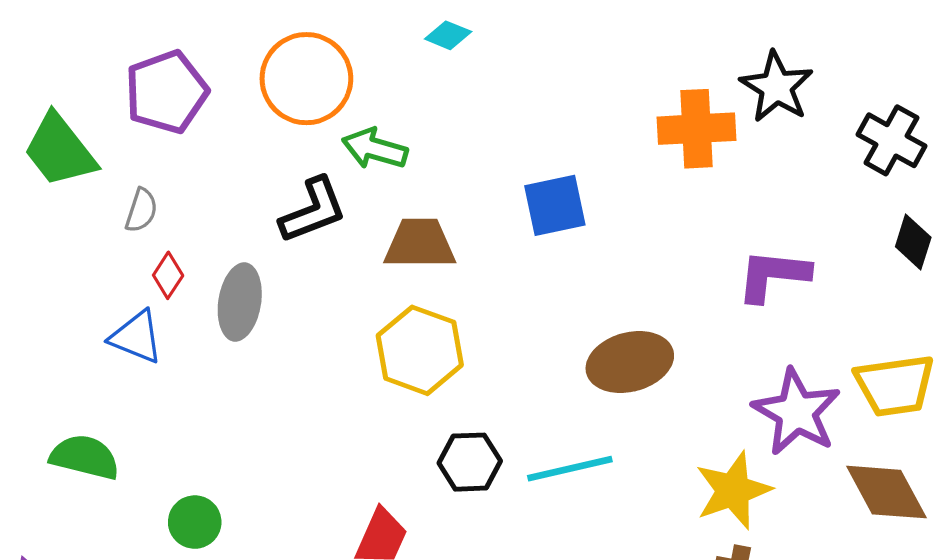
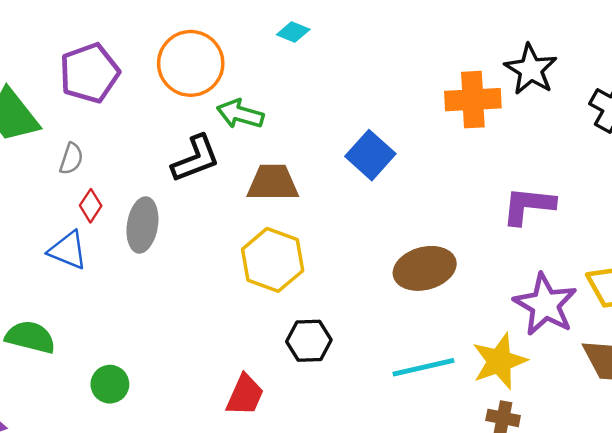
blue square: (555, 205) -> (370, 155), turned -36
cyan line: (570, 469) -> (423, 367), moved

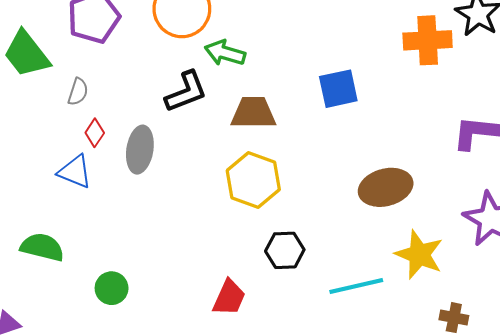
blue square: (370, 155) -> (338, 89), turned 36
yellow star: (499, 361) -> (419, 255), moved, turned -30
cyan line: (423, 367) -> (356, 286), moved

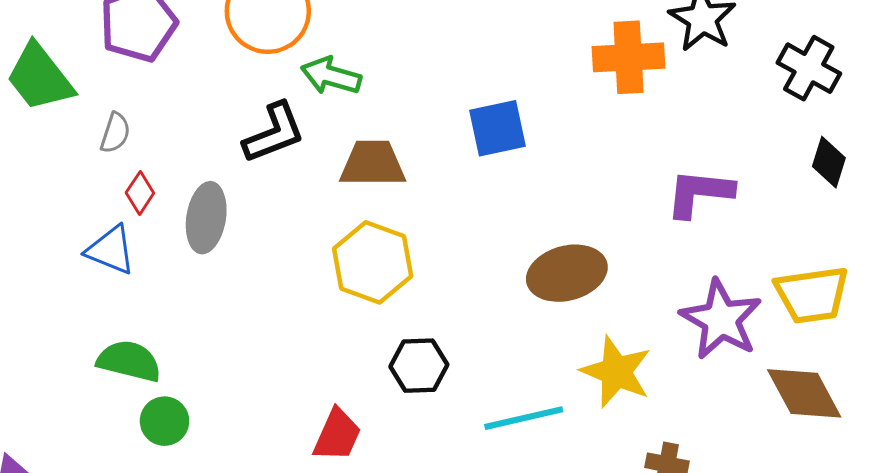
green semicircle: (42, 247) -> (129, 361), moved

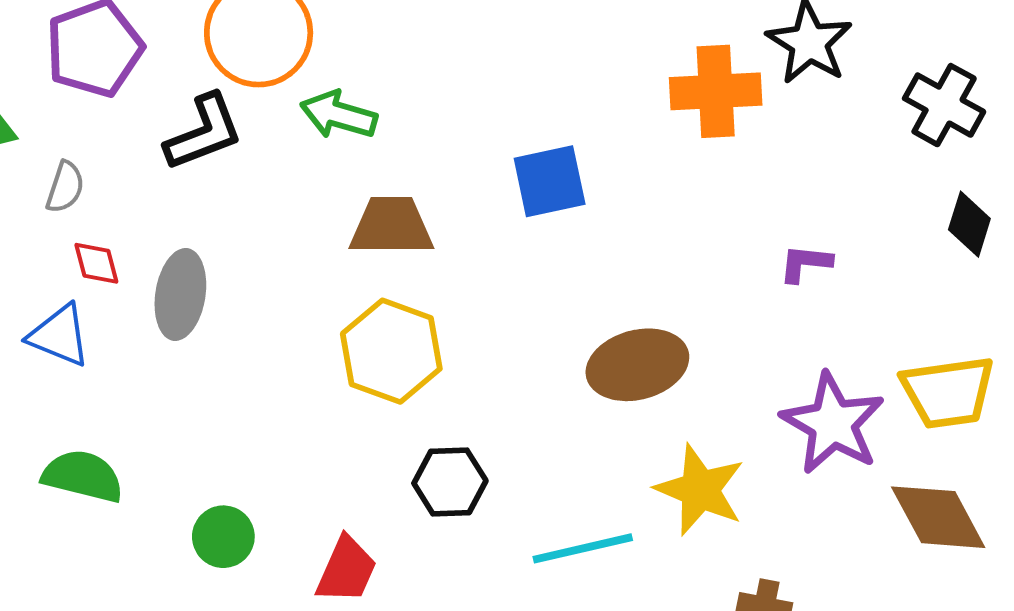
black L-shape: (274, 133) -> (204, 132), moved
red diamond: (140, 193) -> (96, 263), turned -48
purple L-shape: (699, 193) -> (805, 263), size x0.6
green circle: (165, 421) -> (223, 537), moved

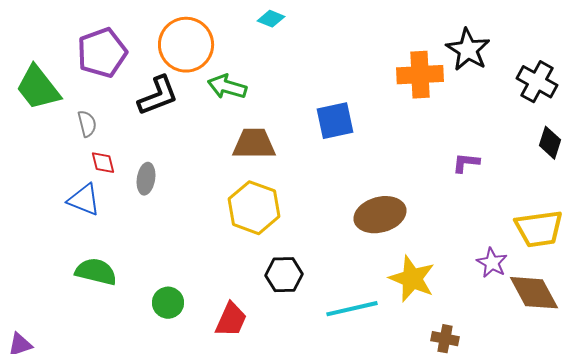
gray semicircle: (65, 187) -> (87, 124), turned -32
gray ellipse: (180, 295) -> (146, 179), size x0.7
purple star: (833, 423) -> (492, 263), moved, size x0.6

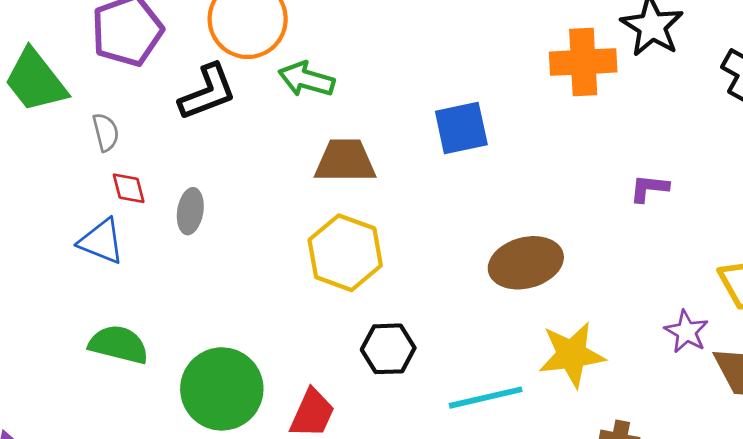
yellow star: (412, 279) -> (572, 355), turned -30
green circle: (168, 303) -> (222, 389), size x1.8

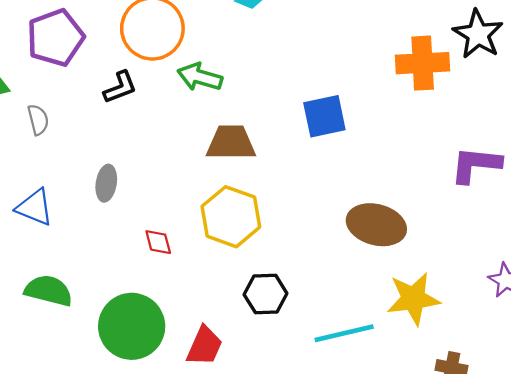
black L-shape: (207, 92) -> (120, 87), size x0.7
red diamond: (129, 188) -> (158, 242), moved
purple L-shape: (649, 188) -> (476, 165), size x1.6
brown ellipse: (526, 263) -> (376, 225), turned 30

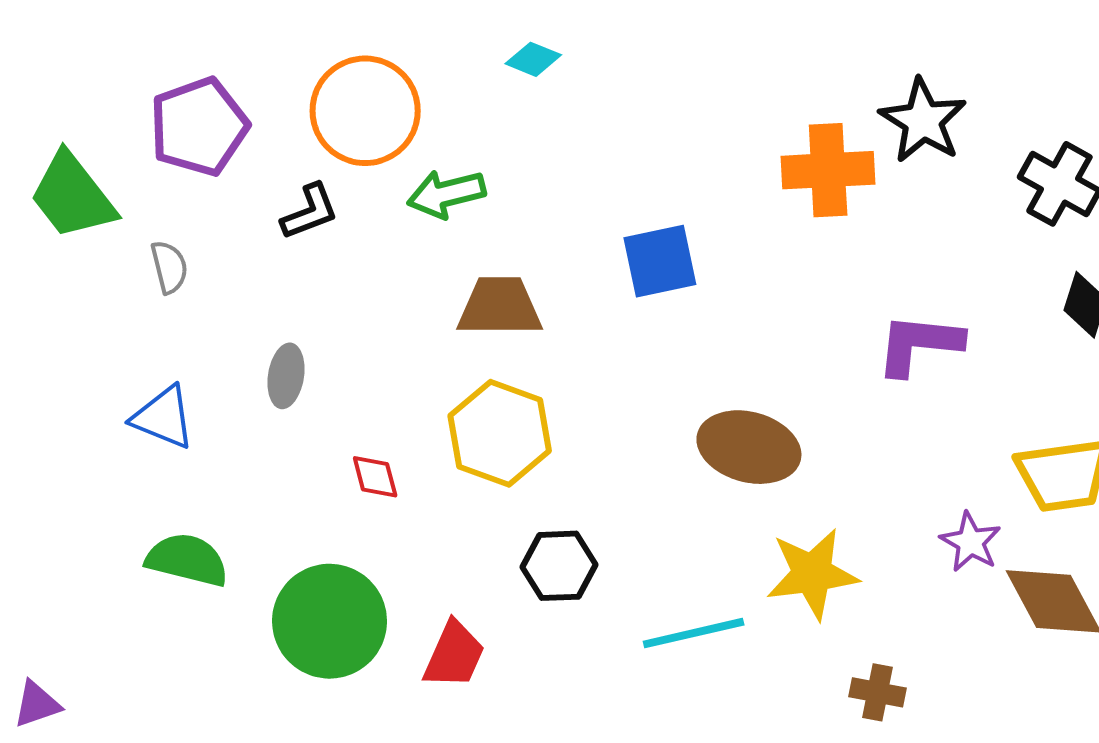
green arrow: (200, 77) -> (446, 194), turned -30

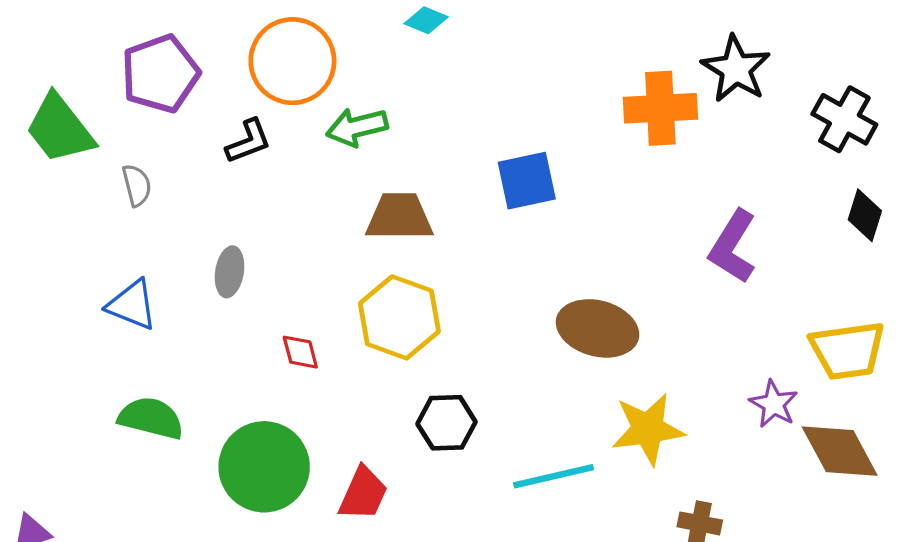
purple L-shape: (919, 344) -> (733, 247), turned -64

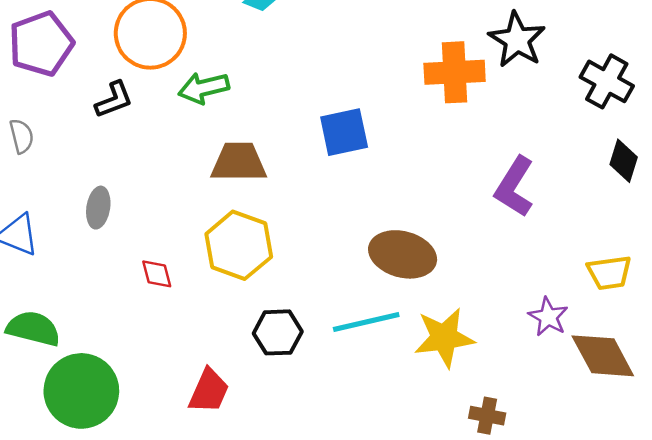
yellow trapezoid: (848, 350) -> (609, 273), size x0.7
green circle: (264, 467) -> (81, 391), moved
cyan line: (553, 476) -> (366, 322), moved

